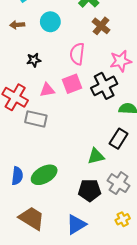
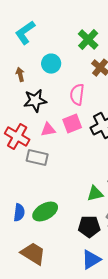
brown arrow: (17, 25) -> (20, 75), moved, turned 80
black star: (34, 60) -> (35, 101), size x1.6
blue triangle: (76, 224) -> (91, 260), moved

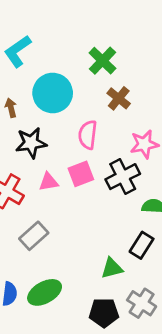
cyan circle: (51, 64) -> (53, 93), size x1.5
gray rectangle: (37, 158) -> (34, 236), moved, turned -55

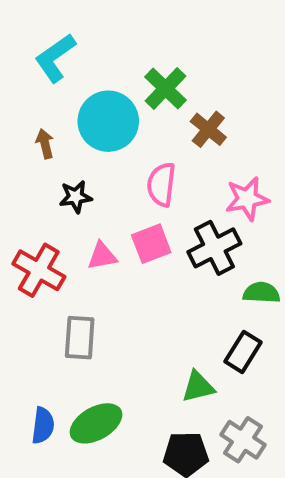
green cross: (102, 61) -> (165, 88), moved
black star: (31, 143) -> (76, 197), size x0.7
gray rectangle: (34, 236) -> (80, 338), turned -44

